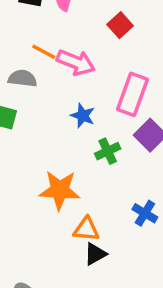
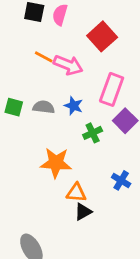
red square: (120, 25) -> (102, 36), size x1.5
gray semicircle: (22, 78) -> (44, 107), moved

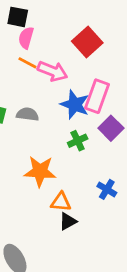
pink semicircle: (60, 15) -> (26, 38), moved
blue star: (74, 106) -> (75, 105), moved, size x1.5

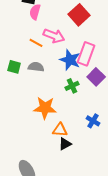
orange line: (27, 63) -> (36, 43), moved

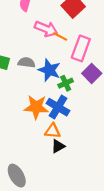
orange line: (36, 43) -> (60, 36), moved
blue star: (70, 60) -> (49, 70), moved
blue cross: (93, 121) -> (58, 107), moved, size x1.5

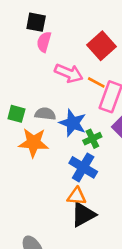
orange line: (60, 36) -> (96, 82), moved
orange star: (36, 107) -> (33, 143), moved
black triangle: (58, 146) -> (83, 215), size x1.5

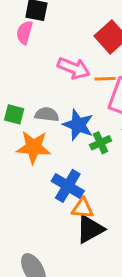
pink semicircle: (44, 42) -> (25, 32), moved
orange line: (96, 82) -> (105, 79), turned -30
blue cross: (83, 167) -> (68, 186), moved

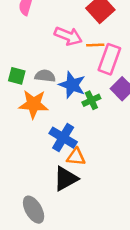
black triangle: (90, 229) -> (66, 179), moved

